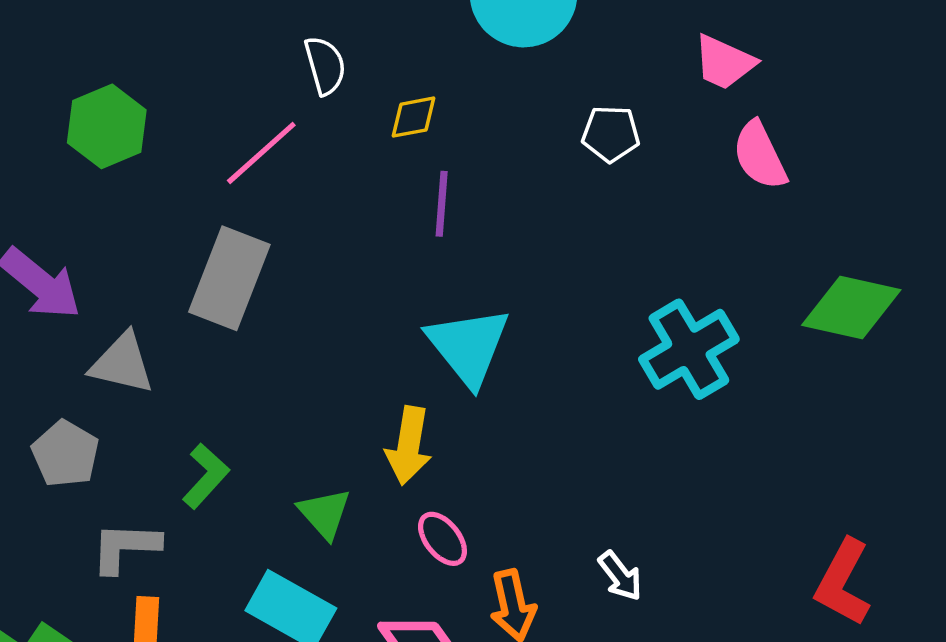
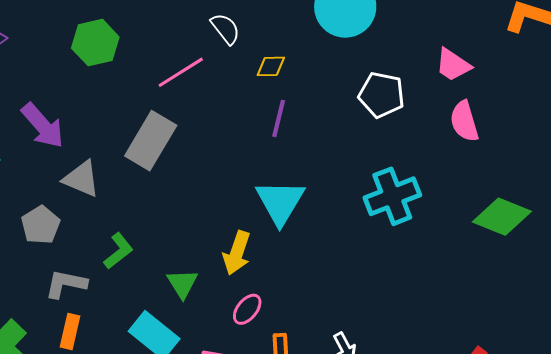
white semicircle: (325, 65) -> (225, 29), turned -32
white pentagon: (611, 134) -> (382, 95), size x1.4
cyan cross: (689, 349) -> (392, 196), moved
pink ellipse: (442, 539) -> (247, 309), turned 68

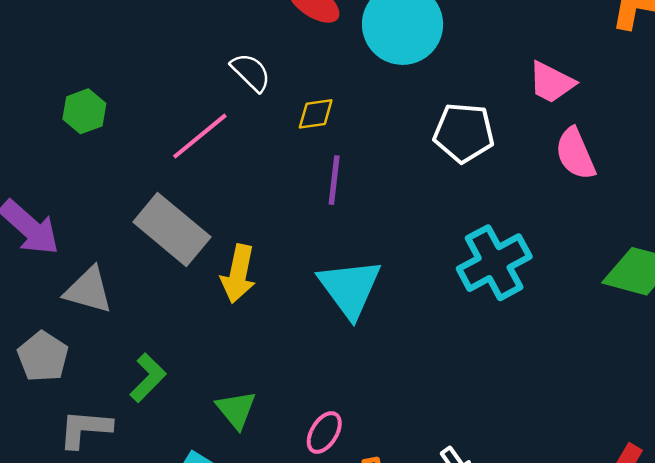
green hexagon: (95, 43) -> (84, 111), size x0.7
gray rectangle: (151, 141) -> (172, 230), turned -74
yellow arrow: (237, 253) -> (238, 274), moved

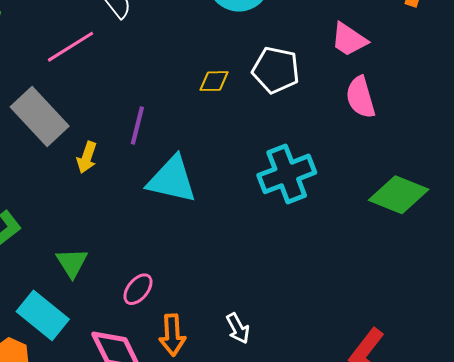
yellow diamond: (316, 114) -> (214, 81), moved
purple line: (334, 180) -> (137, 126), moved
yellow arrow: (238, 274) -> (87, 157), size x0.7
cyan triangle: (350, 288) -> (172, 180), turned -48

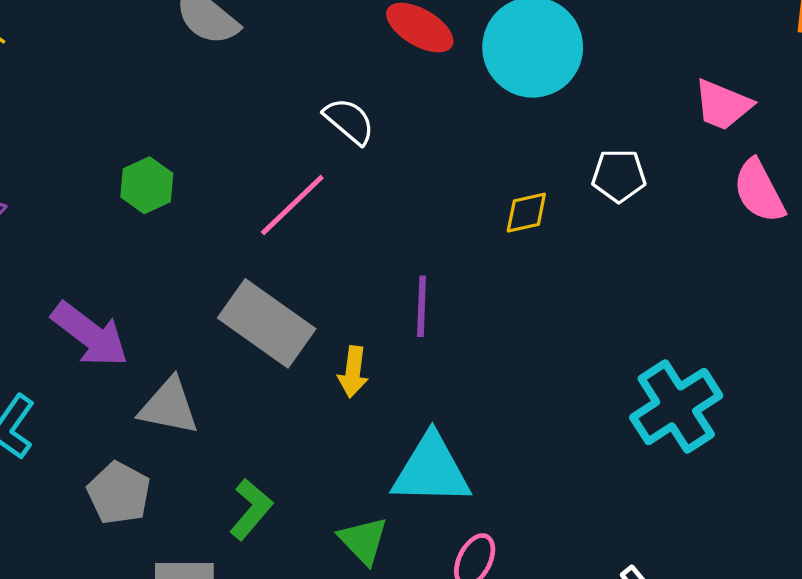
white pentagon: (276, 70) -> (619, 176), size x0.7
cyan cross: (287, 174) -> (676, 406), moved
cyan triangle: (172, 180) -> (431, 470), moved

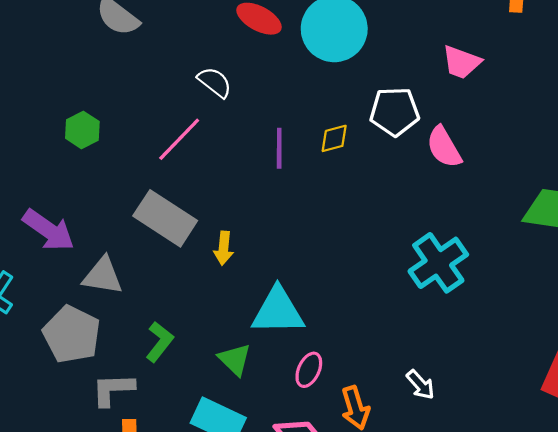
white pentagon: (619, 176) -> (395, 112), size x1.4
pink semicircle: (759, 191) -> (444, 147), moved
purple line: (422, 306) -> (279, 148), moved
gray pentagon: (119, 493) -> (72, 334), size x1.4

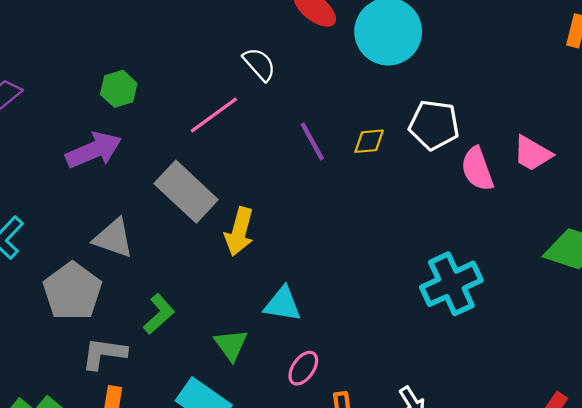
pink trapezoid: (461, 62) -> (532, 153), moved
purple line: (279, 148) -> (312, 141), turned -39
purple arrow: (49, 230) -> (94, 150), moved, turned -68
yellow arrow: (224, 248) -> (239, 232), size x1.4
cyan triangle: (278, 311) -> (283, 304), size x0.7

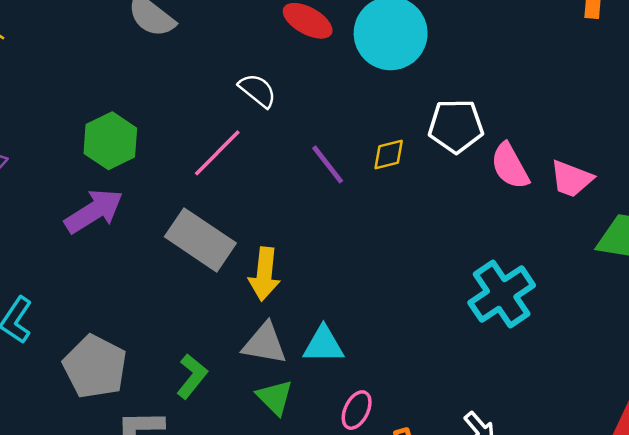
green hexagon: (119, 89) -> (110, 141), size x1.4
pink trapezoid: (532, 153) -> (571, 179), moved
gray triangle: (114, 238) -> (265, 343), moved

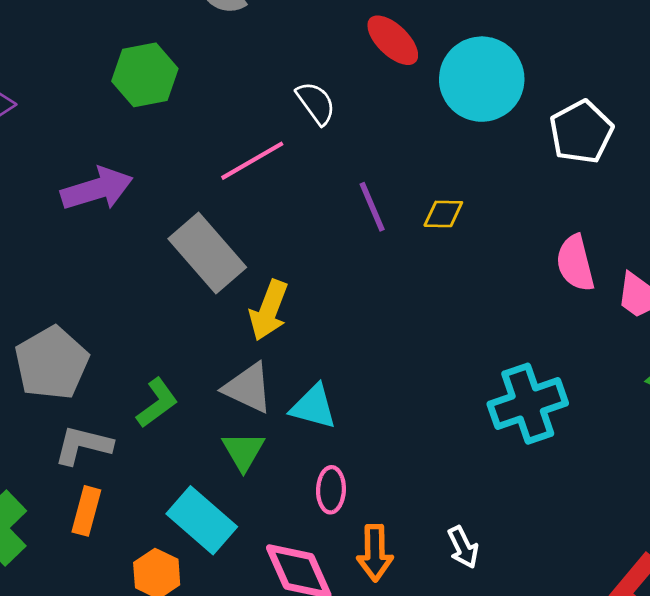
white pentagon: (456, 126) -> (581, 132), moved, turned 30
green hexagon: (110, 141) -> (145, 75), moved
pink ellipse: (357, 410) -> (331, 490), turned -39

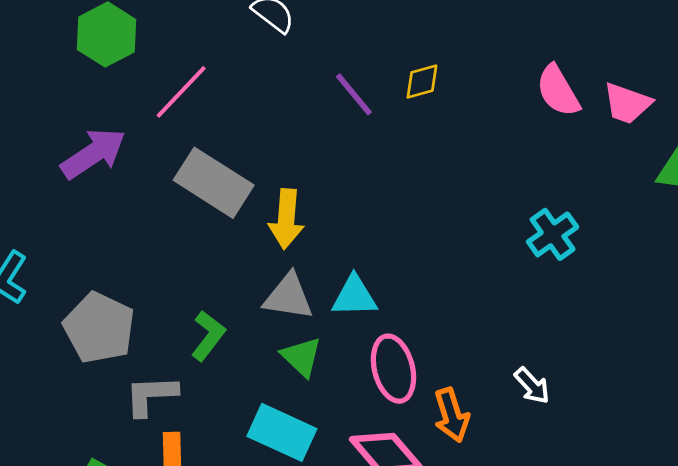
pink line: (252, 161) -> (181, 92), moved
cyan cross: (528, 404) -> (553, 234), size x0.7
pink ellipse: (331, 490) -> (393, 369), size x1.5

